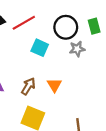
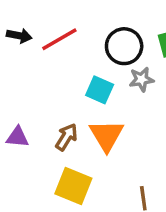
cyan square: (40, 48) -> (100, 90), moved
orange triangle: (54, 85) -> (107, 135), size x1.5

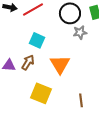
cyan square: (100, 90) -> (37, 40), moved
brown arrow: (66, 137) -> (28, 62), moved

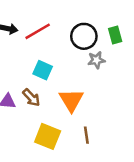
brown arrow: (28, 62) -> (31, 98), turned 105
brown line: (81, 100) -> (86, 135), moved

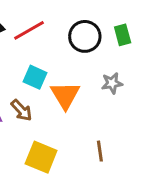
gray star: (96, 60) -> (112, 83), moved
orange triangle: (71, 100) -> (65, 95), moved
brown line: (86, 135) -> (100, 151), moved

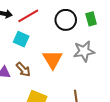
cyan square: (35, 77) -> (21, 39), moved
gray star: (112, 83) -> (84, 51), size x1.5

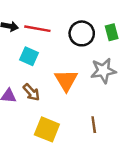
red line: (28, 16) -> (37, 29), turned 40

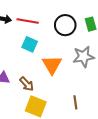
cyan square: (29, 56) -> (30, 44), moved
brown arrow: (31, 92) -> (27, 84), moved

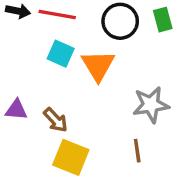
gray star: (84, 57) -> (151, 105), moved
orange triangle: (52, 65) -> (98, 66), moved

